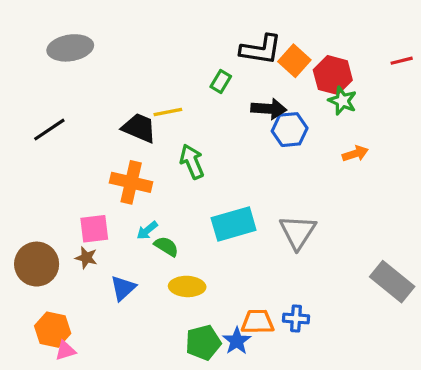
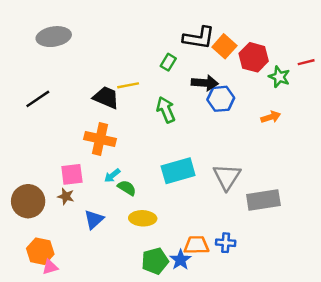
red line: (402, 61) -> (306, 62), moved
green star: (342, 101) -> (279, 77), moved
green arrow: (192, 162) -> (166, 110), moved
gray rectangle: (392, 282) -> (263, 200), moved, turned -48

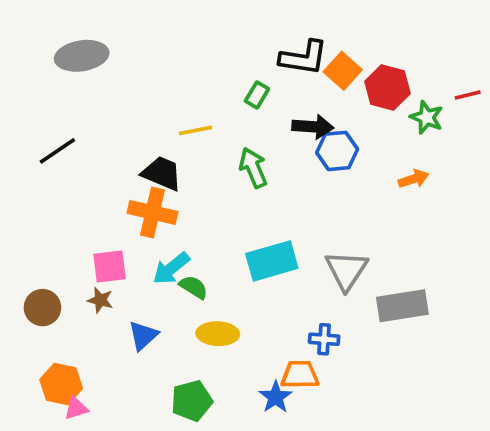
black trapezoid: (106, 98) -> (162, 173), moved
cyan arrow: (112, 176) -> (171, 268), size x1.5
brown circle: (28, 201) -> (42, 308), size x0.7
blue cross: (226, 243) -> (324, 339), moved
green pentagon: (155, 261) -> (192, 401), moved

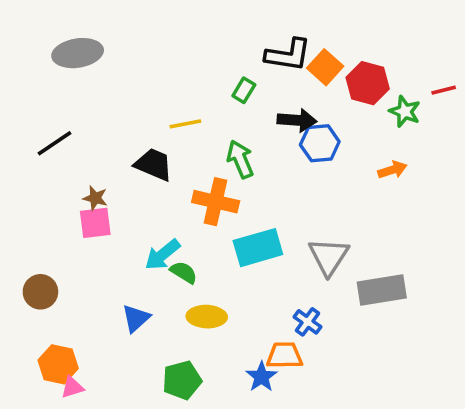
orange cross: (153, 212) -> (216, 202), moved
pink square: (110, 267) -> (95, 223), moved
brown star: (100, 300) -> (95, 198), moved
blue cross: (324, 339) -> (307, 322), turned 32

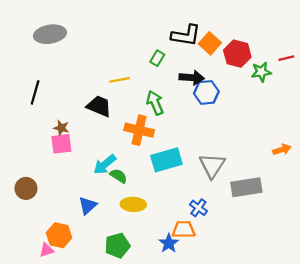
green star: (405, 111) -> (261, 72), turned -30
black line: (55, 143) -> (35, 92), turned -40
orange arrow: (392, 170) -> (282, 150), moved
orange hexagon: (58, 364) -> (59, 235), moved

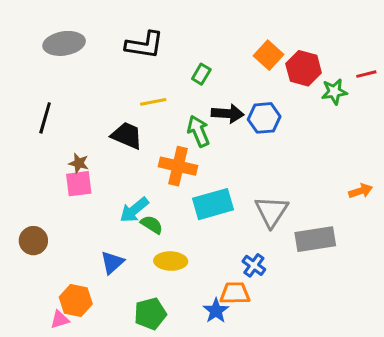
black L-shape: (186, 35) -> (144, 45), moved
black arrow: (192, 78) -> (228, 114), moved

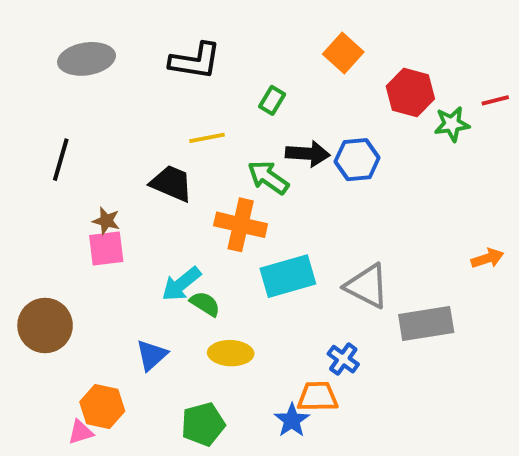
orange square: (269, 55) -> (343, 53), moved
green arrow: (198, 131) -> (268, 177), turned -32
gray triangle: (271, 211) -> (367, 286), turned -36
brown circle: (33, 241) -> (45, 325), size x1.4

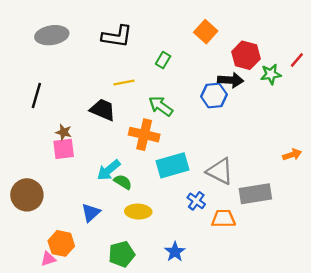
red line: (495, 100) -> (297, 60), turned -35
black arrow: (308, 154) -> (231, 80), moved
blue cross: (343, 359) -> (196, 201), moved
orange trapezoid: (318, 397) -> (223, 219), moved

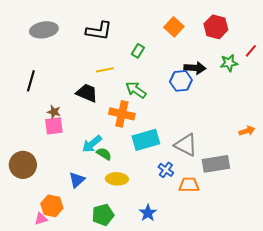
red hexagon: (246, 55) -> (216, 27), moved

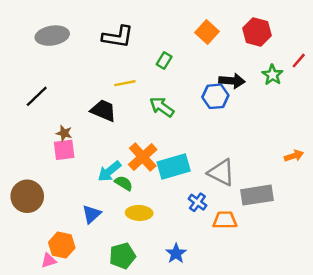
green star: (229, 63) -> (272, 75), turned -30
black line: (31, 81) -> (37, 96), turned 30
orange cross: (122, 114) -> (143, 157), moved, turned 35

